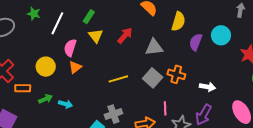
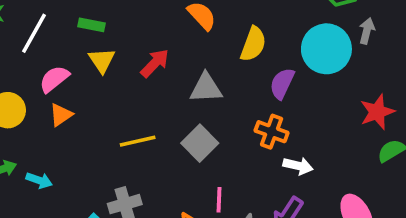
green rectangle: (89, 17) -> (92, 25), turned 64
cyan circle: (221, 35) -> (326, 49), moved, size x1.4
pink semicircle: (70, 48) -> (54, 79), turned 30
orange cross: (176, 74) -> (272, 132), moved

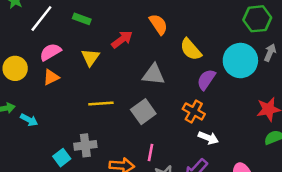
yellow semicircle: (253, 44) -> (191, 49), turned 110
yellow triangle: (102, 60) -> (90, 57), moved
red arrow: (155, 63) -> (122, 39), moved

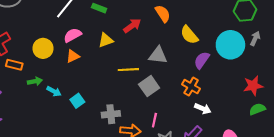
yellow triangle: (90, 57) -> (106, 40), turned 35
yellow line: (101, 104) -> (128, 70), moved
gray cross: (85, 145) -> (111, 114), moved
cyan square: (62, 158) -> (77, 101), moved

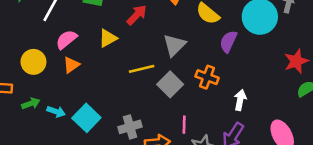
gray triangle: (158, 55) -> (174, 45), turned -42
orange cross: (191, 87) -> (207, 77), moved
cyan square: (77, 101) -> (86, 118), size x1.5
white arrow: (203, 109) -> (240, 100), turned -91

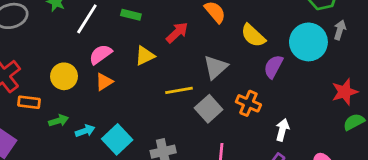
cyan arrow: (56, 112) -> (85, 131), turned -42

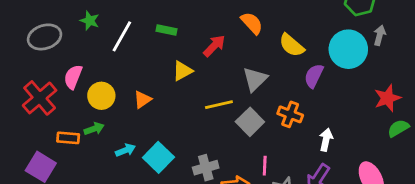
pink semicircle: (101, 54) -> (73, 77), moved, turned -30
orange rectangle: (29, 102) -> (68, 138), moved
green arrow: (59, 121) -> (94, 129), moved

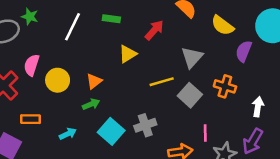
green star: (90, 21) -> (30, 17), moved
green arrow: (94, 129) -> (91, 104), moved
cyan arrow: (125, 150) -> (68, 134), moved
gray cross: (206, 168) -> (145, 125), moved

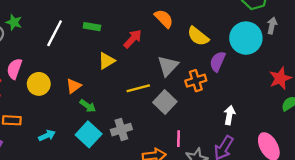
orange cross: (225, 86) -> (196, 81), moved, turned -36
green arrow: (91, 104) -> (88, 106), moved, turned 56

